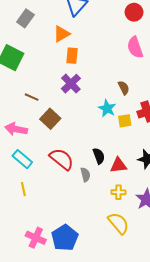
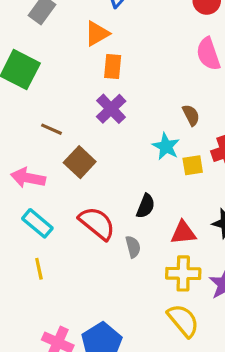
black semicircle: (99, 156) -> (146, 206), moved, turned 42
yellow cross: (118, 192) -> (183, 273), size x1.5

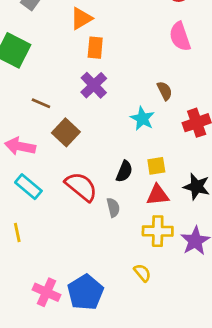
yellow square: (193, 165) -> (156, 166), moved
yellow line: (39, 269) -> (17, 233), moved
yellow semicircle: (183, 321) -> (142, 273), moved, size x0.6

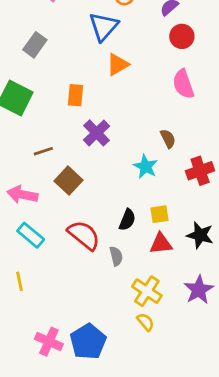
orange triangle: (81, 18) -> (118, 64), moved
orange rectangle: (95, 48) -> (76, 95), moved
brown line: (41, 103) -> (43, 151), turned -42
yellow cross: (158, 231) -> (147, 291), moved, turned 32

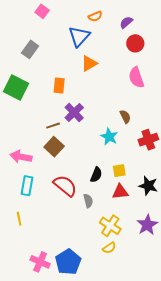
brown line: (43, 151) -> (53, 126), moved
cyan rectangle: (31, 235) -> (27, 186), turned 60
yellow semicircle: (146, 322) -> (109, 248), turned 96

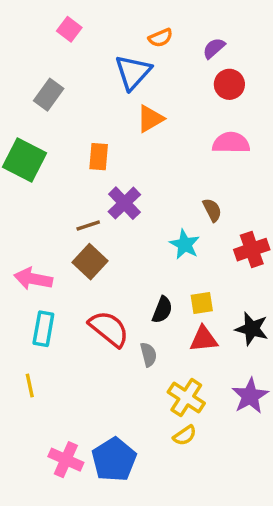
pink semicircle: (136, 77) -> (231, 143), turned 110

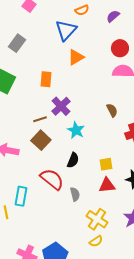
red circle: (229, 84) -> (120, 48), moved
cyan star: (185, 244) -> (76, 130), moved
black semicircle: (162, 310) -> (73, 160), moved
cyan rectangle: (43, 329) -> (21, 196), moved

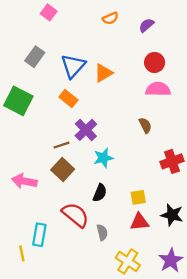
blue triangle: (66, 30) -> (73, 66), moved
orange rectangle: (46, 79) -> (68, 99), turned -56
brown semicircle: (112, 110) -> (145, 125), moved
cyan star: (76, 130) -> (103, 158), turned 30

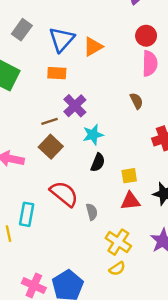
pink semicircle: (158, 89) -> (150, 63), turned 90
orange rectangle: (68, 99) -> (57, 73), turned -36
black semicircle: (100, 193) -> (98, 162), moved

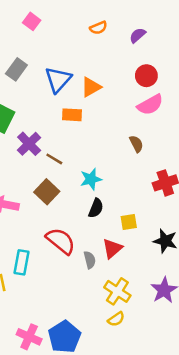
pink semicircle: (150, 63) -> (150, 105), turned 60
orange rectangle: (57, 73) -> (72, 115), moved
purple cross: (75, 106) -> (29, 144), moved
brown line: (50, 121) -> (54, 159), moved, turned 49
red triangle: (130, 201) -> (112, 249), moved, turned -35

